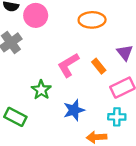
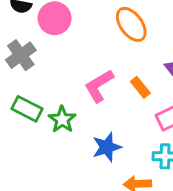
orange ellipse: (92, 20) -> (131, 24), turned 55
green rectangle: (15, 117) -> (27, 109), moved

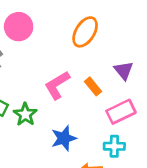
orange ellipse: (131, 24) -> (85, 32), turned 68

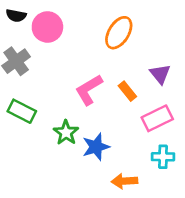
green star: (25, 114) -> (66, 133), moved
cyan cross: (114, 146) -> (163, 157), moved

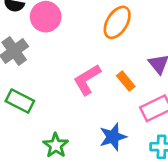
green star: (66, 133) -> (56, 145), moved
blue star: (96, 147) -> (113, 137), moved

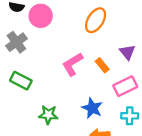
blue star: (113, 137) -> (92, 108), turned -30
green star: (56, 145) -> (48, 115), turned -30

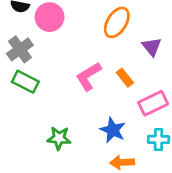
purple triangle: (127, 52) -> (152, 47), moved
green rectangle: (21, 81) -> (25, 82), moved

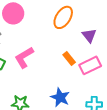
pink L-shape: (89, 76) -> (24, 57), moved
pink rectangle: (153, 103) -> (90, 65), moved

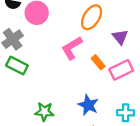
pink L-shape: (24, 57) -> (72, 48), moved

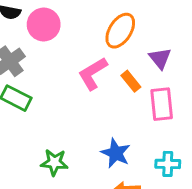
orange rectangle: (98, 62) -> (131, 81), moved
pink rectangle: (121, 70) -> (162, 104), turned -70

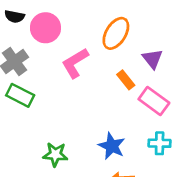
pink L-shape: (93, 74) -> (75, 63), moved
pink rectangle: (162, 104) -> (154, 101), turned -48
cyan cross: (168, 164) -> (160, 143), moved

